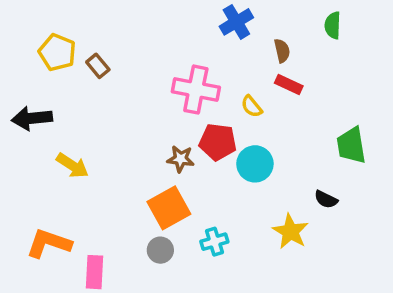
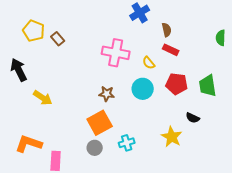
green semicircle: (333, 25) -> (221, 38), moved
black arrow: (32, 118) -> (19, 70), turned 70
red pentagon: (218, 142) -> (177, 84), moved
cyan circle: (255, 164) -> (143, 89), moved

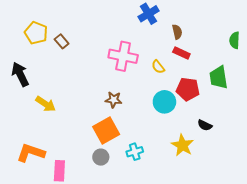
green trapezoid: (208, 86) -> (219, 77), moved
cyan circle: (143, 89) -> (164, 102), moved

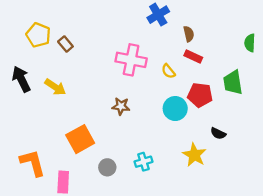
yellow arrow: (46, 104) -> (55, 87), moved
orange square: (106, 131) -> (80, 139), moved
orange L-shape: (31, 153) -> (33, 163), turned 56

